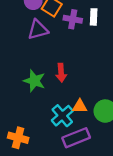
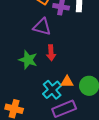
purple triangle: (38, 30) -> (42, 27), moved, turned 30

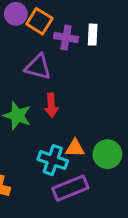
cyan cross: (52, 90) -> (53, 160), turned -30

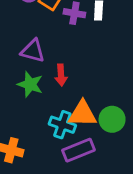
purple triangle: (38, 67) -> (33, 51), moved
orange triangle: (75, 148) -> (83, 114), size x1.6

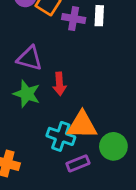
green circle: (112, 119) -> (113, 146), moved
purple rectangle: (78, 150) -> (78, 163), size x0.7

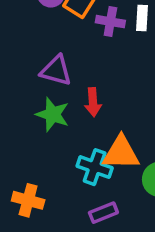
purple rectangle: (78, 163) -> (103, 213), moved

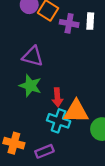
red arrow: (93, 102) -> (57, 97), moved
purple rectangle: (103, 213) -> (44, 151), moved

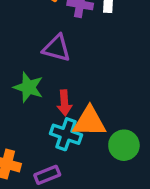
purple triangle: (33, 56) -> (57, 48), moved

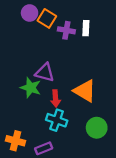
purple triangle: (57, 48) -> (45, 73), moved
orange triangle: (89, 122) -> (85, 91), moved, turned 30

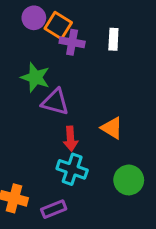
purple cross: (66, 30) -> (72, 42), moved
green star: (31, 88) -> (35, 77), moved
orange triangle: (85, 91) -> (112, 128), size x0.7

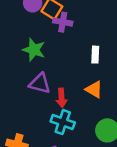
white rectangle: (113, 39) -> (95, 55), moved
purple triangle: (55, 102) -> (40, 83), moved

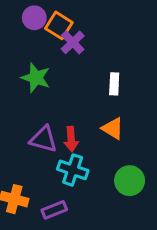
purple cross: (63, 22) -> (73, 42), turned 36
purple triangle: (40, 83) -> (43, 139), moved

